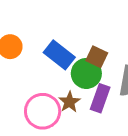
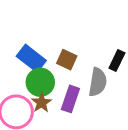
green circle: (86, 73) -> (40, 82), moved

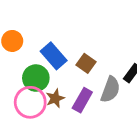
green circle: (40, 82) -> (36, 78), moved

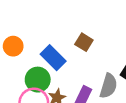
brown square: (86, 63) -> (84, 42), moved

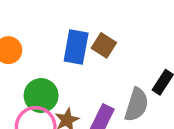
blue rectangle: (53, 58) -> (76, 47), moved, turned 55

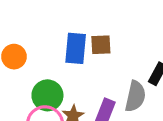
brown square: (104, 45) -> (101, 45), turned -30

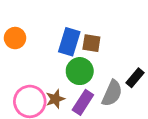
green circle: (47, 95) -> (80, 71), moved

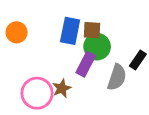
green circle: (80, 71) -> (97, 47), moved
purple rectangle: (83, 102) -> (86, 64), moved

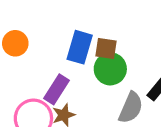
purple rectangle: (86, 64) -> (57, 89), moved

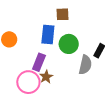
brown square: (106, 48) -> (62, 14), moved

